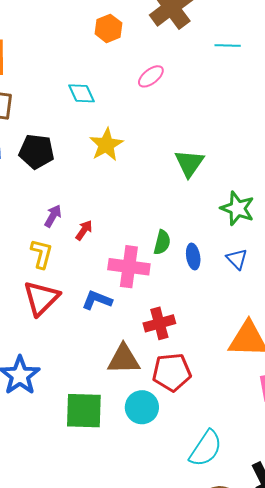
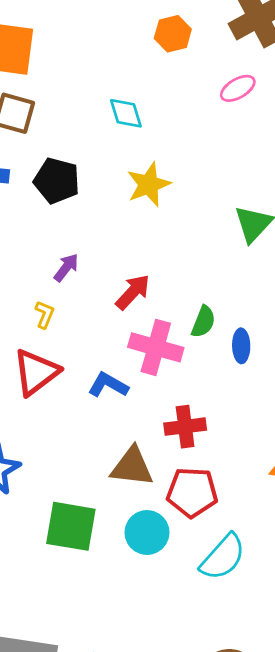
pink ellipse: (151, 76) -> (238, 88), moved
red arrow: (84, 230) -> (133, 292), moved, size x1.4
yellow L-shape: (42, 254) -> (45, 315), size x0.7
cyan semicircle: (206, 448) -> (223, 557), moved

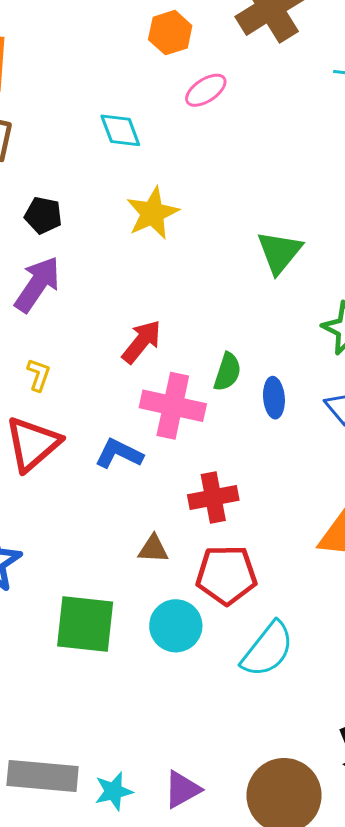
pink ellipse: (238, 88) -> (206, 90), moved
black pentagon: (57, 181) -> (43, 215), size x0.7
purple arrow: (66, 268) -> (37, 284), moved, size x1.6
brown triangle: (132, 467) -> (153, 549), size x0.6

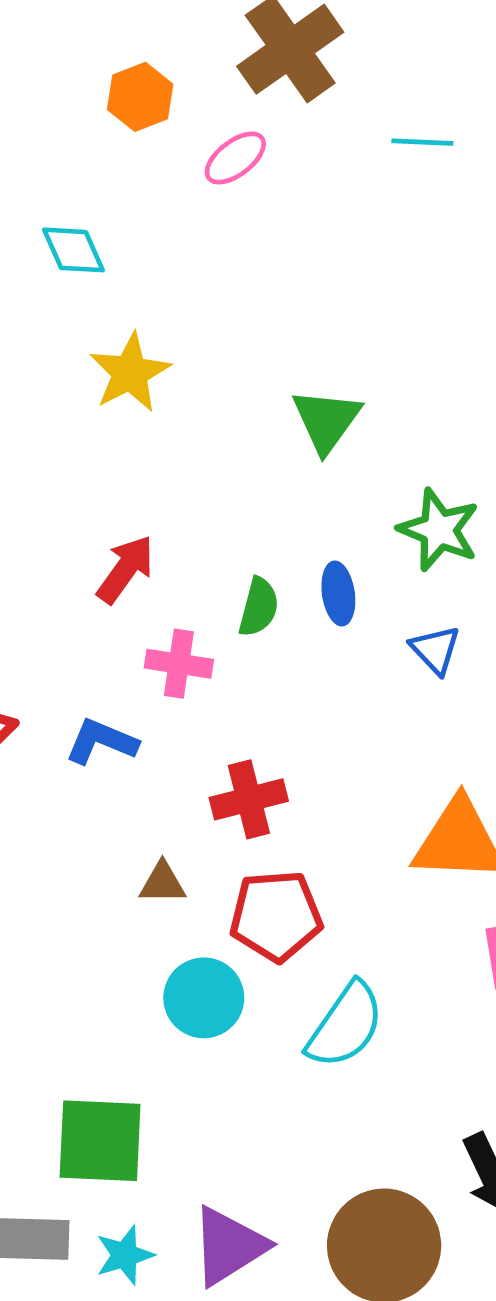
pink ellipse: (206, 90) -> (235, 158), moved
blue ellipse: (274, 398) -> (338, 593), moved
pink cross: (173, 406) -> (179, 664), size x0.7
green square: (85, 624) -> (100, 1141), moved
purple triangle: (182, 789) -> (229, 1246), size x1.4

